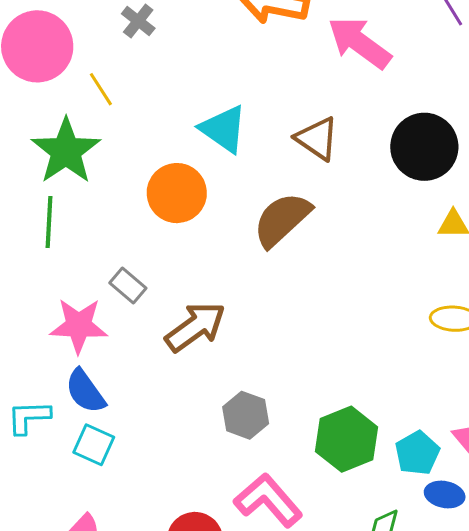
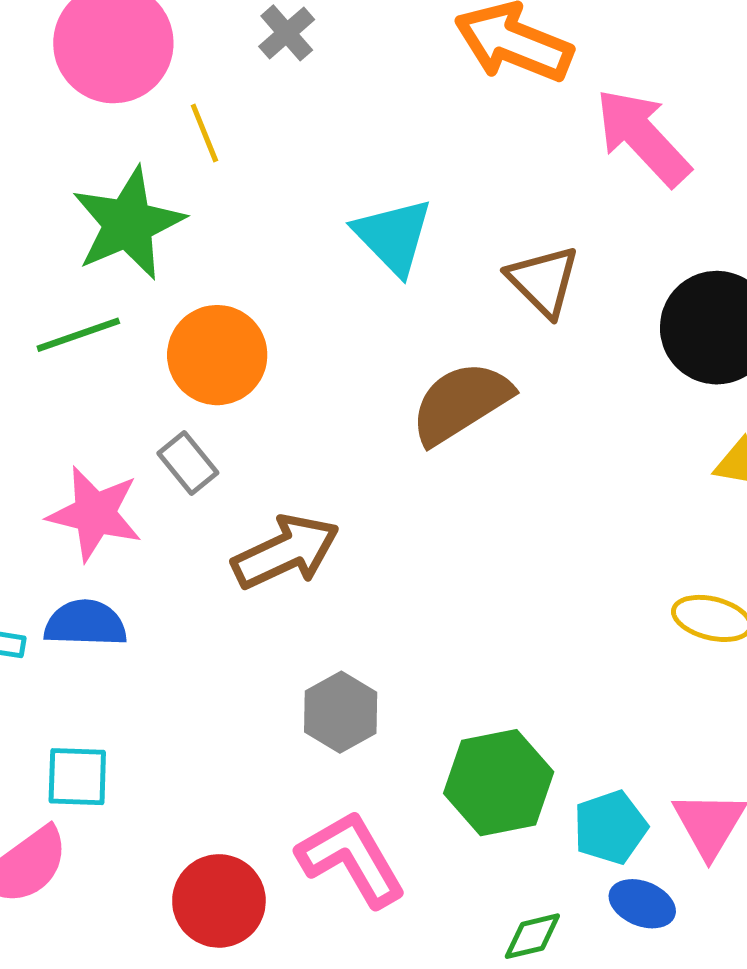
orange circle: (177, 193) -> (217, 355), moved
green line: (49, 222) -> (78, 335), turned 57
blue semicircle: (85, 391) -> (85, 623), turned 117
cyan square: (94, 445) -> (77, 777), moved, turned -33

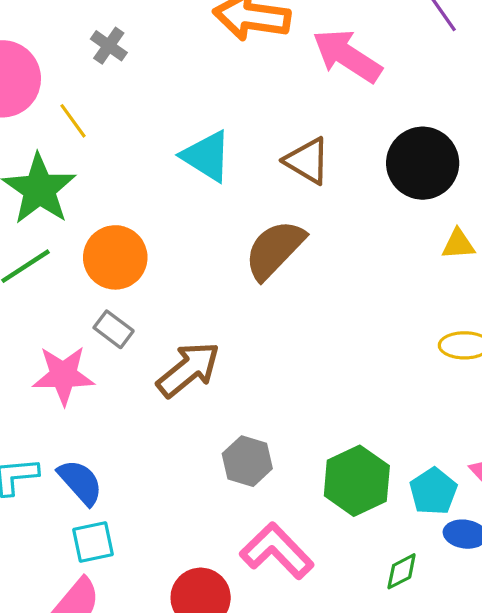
blue semicircle: (85, 623) -> (80, 482), moved, turned 60

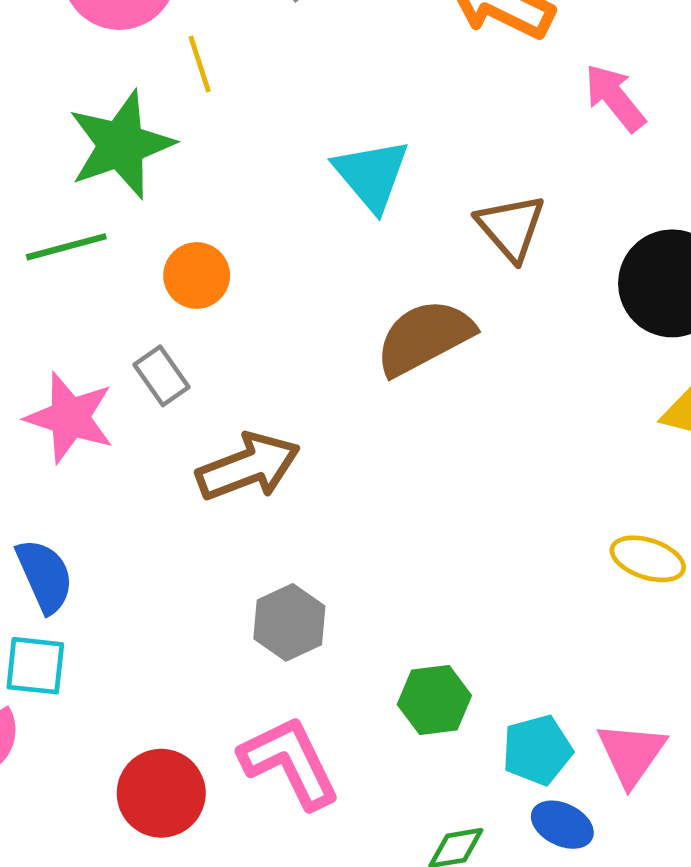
pink arrow: (347, 56) -> (615, 98), size x0.7
orange circle: (115, 257) -> (197, 275), size x0.7
green hexagon: (357, 481) -> (434, 700), size x0.7

